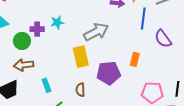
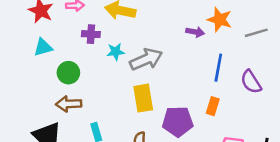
blue line: (143, 18) -> (218, 68), moved
purple cross: (37, 29) -> (91, 34), moved
gray arrow: (96, 32) -> (146, 59), moved

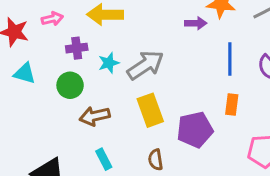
cyan triangle: (43, 47) -> (25, 73), turned 42
green circle: (68, 73) -> (70, 85), moved
brown arrow: (69, 104) -> (95, 116), moved

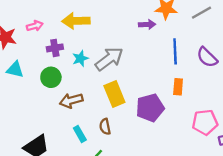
brown semicircle: (156, 160) -> (105, 127), moved

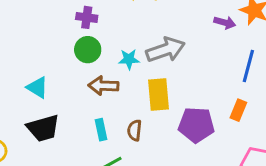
purple cross: (55, 48) -> (87, 17), moved
cyan star: (80, 58) -> (129, 59), moved
cyan triangle: (15, 70) -> (37, 87), moved

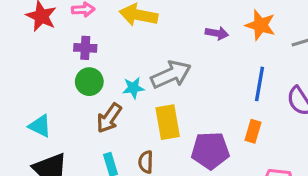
purple arrow: (225, 23) -> (217, 33), moved
brown arrow: (103, 86) -> (109, 118), turned -52

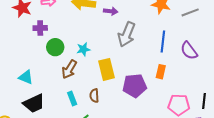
purple arrow: (217, 33) -> (111, 11), moved
purple cross: (85, 48) -> (40, 28), moved
gray arrow: (171, 75) -> (127, 34), moved, turned 140

